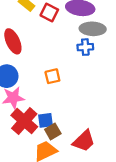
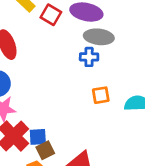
orange square: (52, 76) -> (101, 95), moved

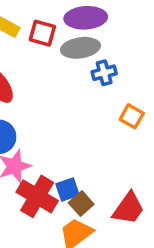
gray ellipse: (99, 37) -> (80, 48), moved
orange square: (101, 95) -> (132, 116), turned -36

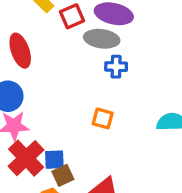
red square: (42, 33) -> (72, 16), turned 35
orange square: (132, 116) -> (103, 118), moved, turned -30

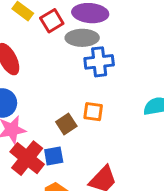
blue cross: (116, 67) -> (99, 62), size x1.4
brown square: (63, 175) -> (66, 124), moved

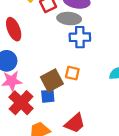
brown square: (66, 124) -> (52, 80), size x1.5
blue square: (54, 156) -> (48, 96), moved

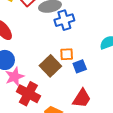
blue square: (48, 96) -> (80, 66), moved

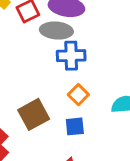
orange square: (67, 54) -> (78, 95), moved, turned 32

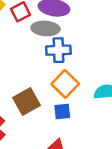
orange square: (78, 95) -> (65, 84), size x1.5

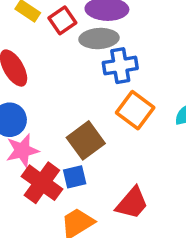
blue square: (62, 112) -> (75, 177), moved

